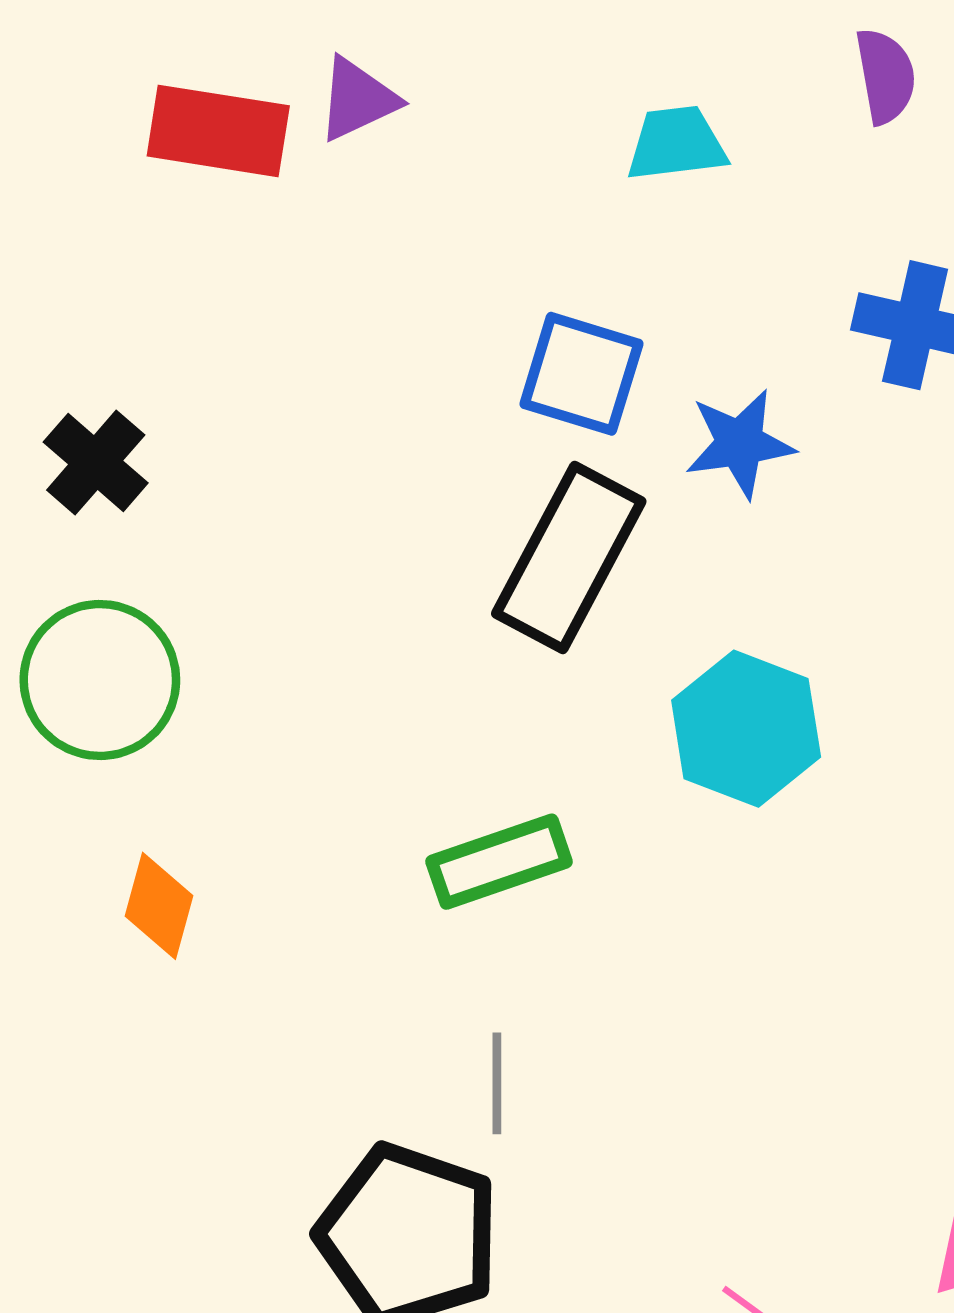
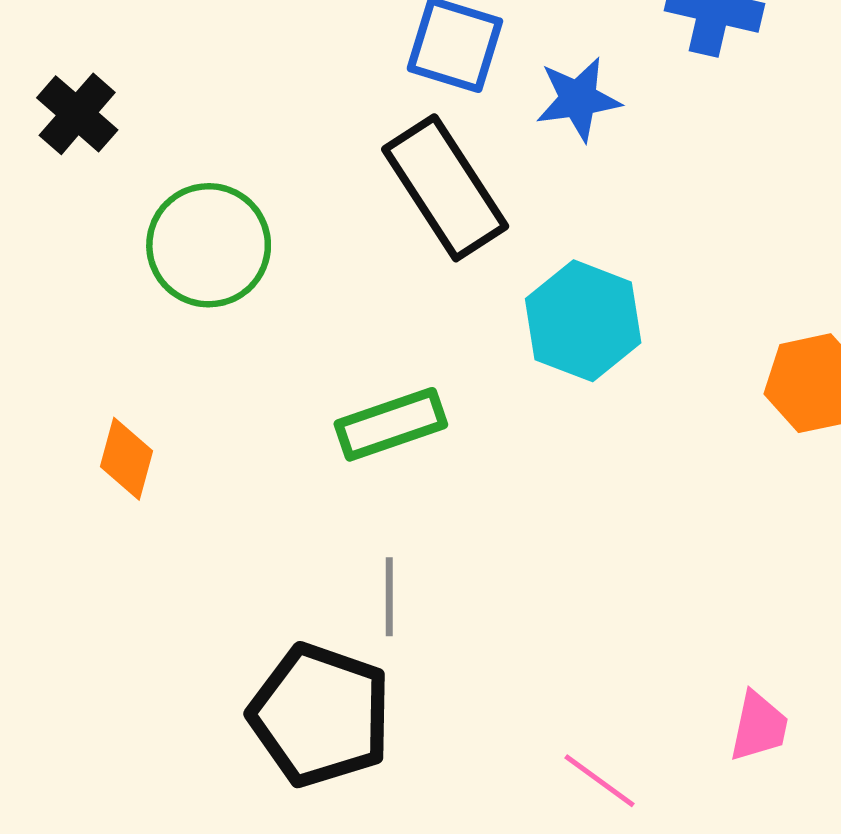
black rectangle: (569, 558) -> (445, 188), turned -61
green circle: (100, 680) -> (209, 245), moved

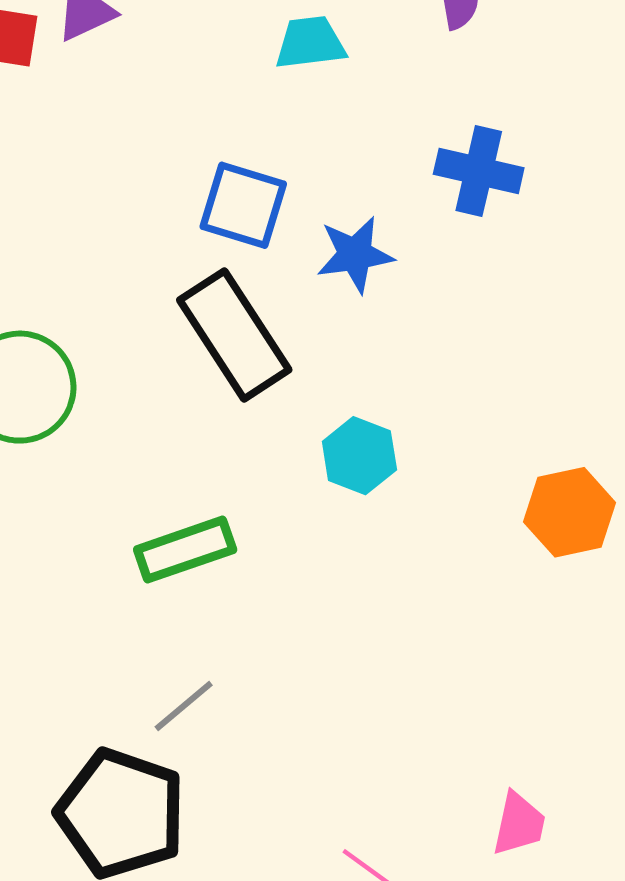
cyan hexagon: (583, 321) -> (359, 456), size x0.7
gray line: (389, 597) -> (184, 706), turned 50

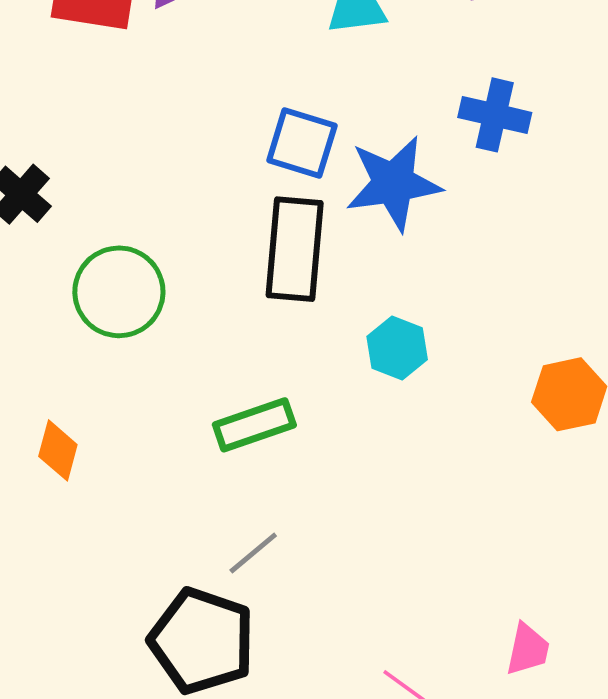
blue star: (355, 254) -> (393, 183), size x1.5
black rectangle: (234, 335) -> (295, 249), turned 38

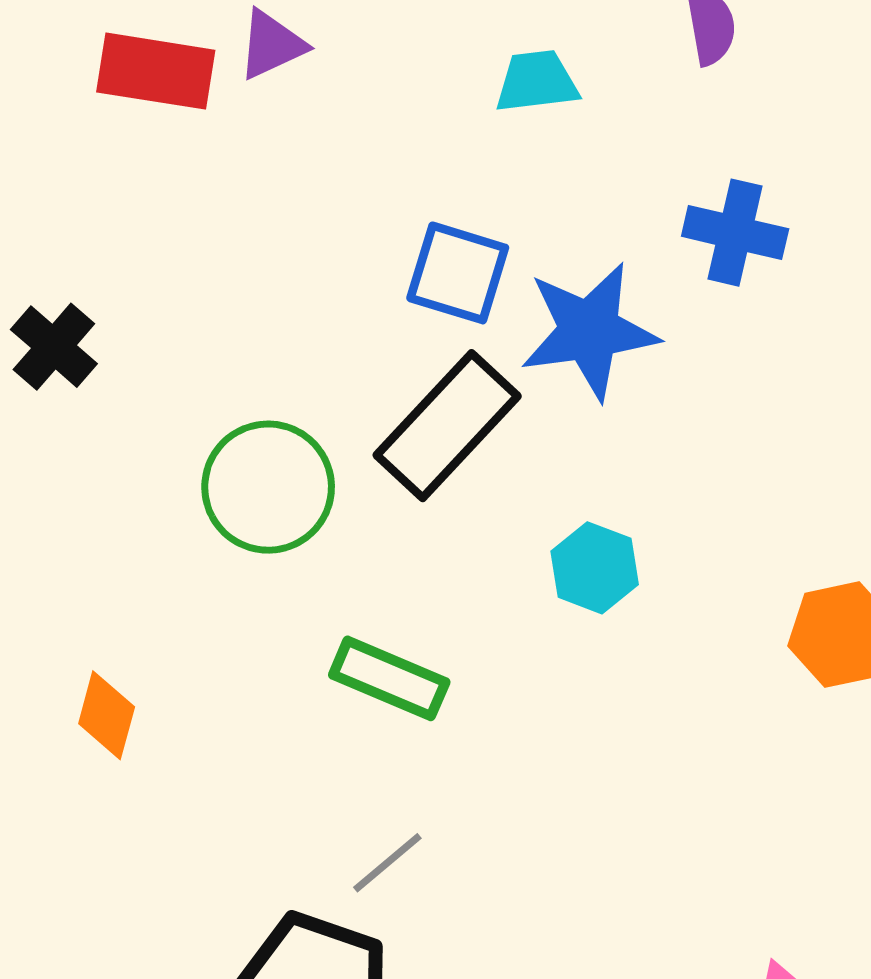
black rectangle: (295, 249) -> (447, 426), turned 38
green circle: (119, 292) -> (268, 487), moved
green rectangle: (254, 425) -> (389, 678), turned 42

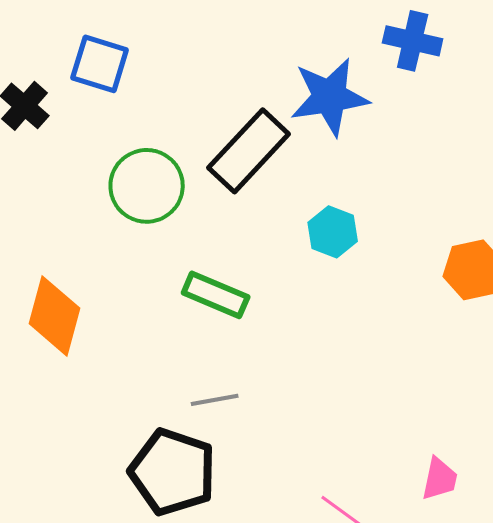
blue square: (458, 273) -> (100, 64), moved
orange diamond: (107, 715) -> (55, 316), size x1.6
gray line: (387, 863) -> (215, 400), turned 30

